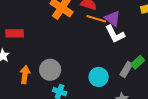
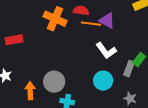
red rectangle: (15, 33) -> (14, 40), moved
white L-shape: (115, 34) -> (106, 51), moved

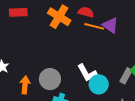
red rectangle: (14, 40) -> (18, 12), moved
white L-shape: (106, 51) -> (87, 73), moved

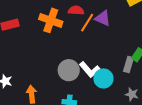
orange line: (94, 26) -> (87, 23), turned -60
gray circle: (50, 79) -> (69, 70), moved

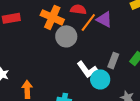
gray rectangle: (128, 64) -> (113, 61), moved
gray circle: (69, 70) -> (66, 36), moved

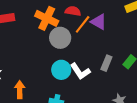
cyan circle: (100, 79) -> (61, 70), moved

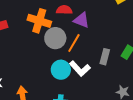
purple triangle: (99, 22) -> (81, 20), moved
orange line: (83, 24) -> (74, 43), moved

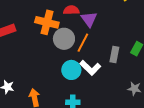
purple triangle: (81, 20) -> (89, 19), turned 36

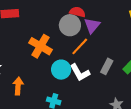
orange cross: (47, 22) -> (41, 46), moved
gray circle: (64, 39) -> (70, 25), moved

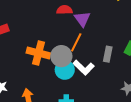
gray circle: (70, 25) -> (61, 56), moved

